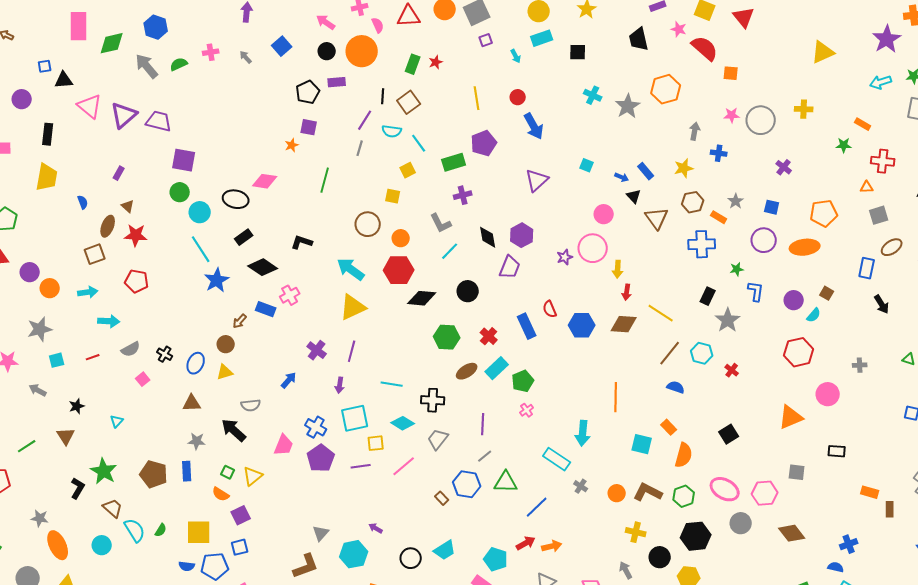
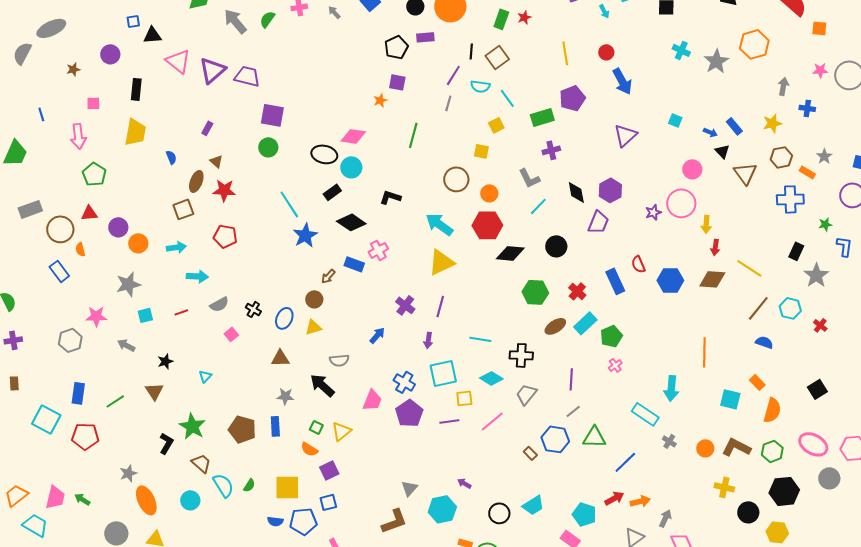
green semicircle: (179, 64) -> (267, 19), turned -30
cyan circle: (200, 212) -> (351, 167), moved
gray star: (40, 518) -> (128, 473), turned -30
gray arrow: (626, 570) -> (665, 518), moved, turned 54

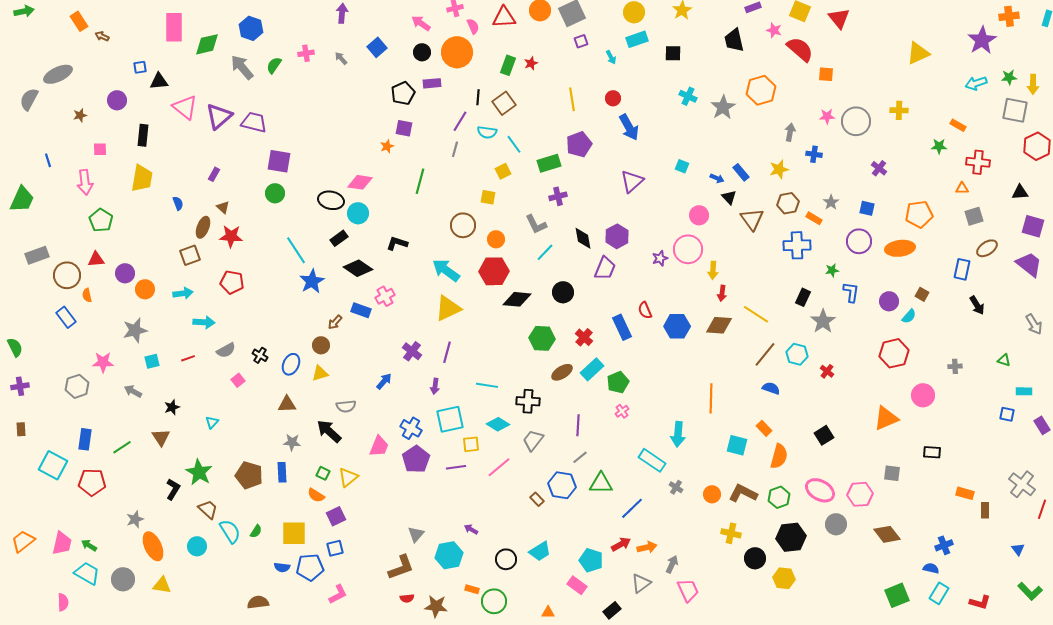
cyan trapezoid: (35, 525) -> (87, 573), moved

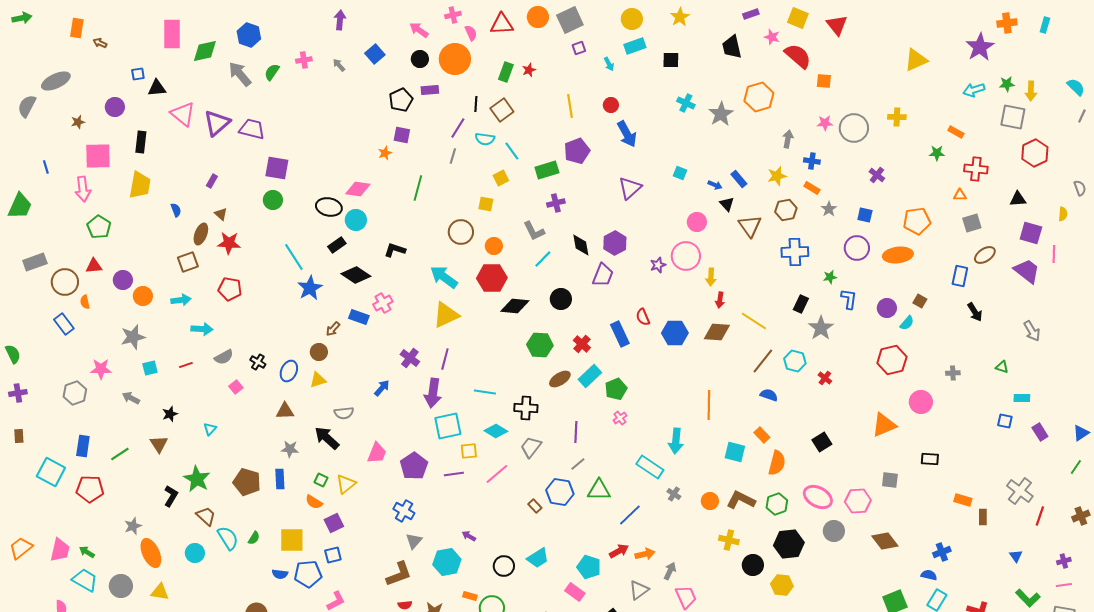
orange rectangle: (79, 21) -> (77, 28), turned 42
pink square: (100, 149) -> (98, 156), size x2.0
orange rectangle: (814, 218) -> (812, 188), moved
purple arrow: (435, 386) -> (433, 393), size x1.8
blue cross: (411, 428) -> (404, 511), moved

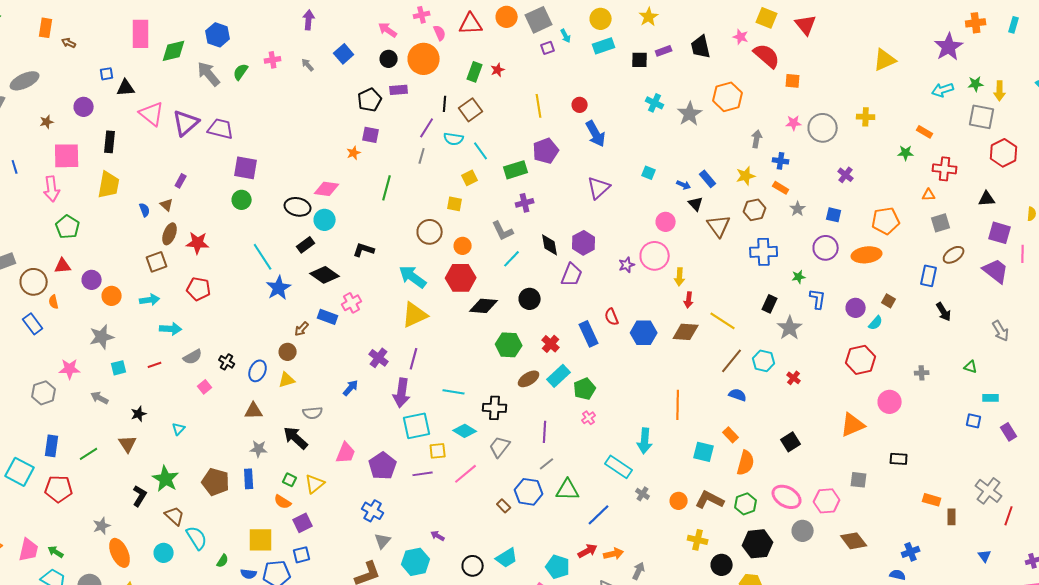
purple rectangle: (751, 14) -> (664, 51), moved
cyan arrow: (609, 64) -> (566, 36), moved
brown triangle: (221, 214) -> (167, 205), moved
green semicircle: (254, 538) -> (223, 561), moved

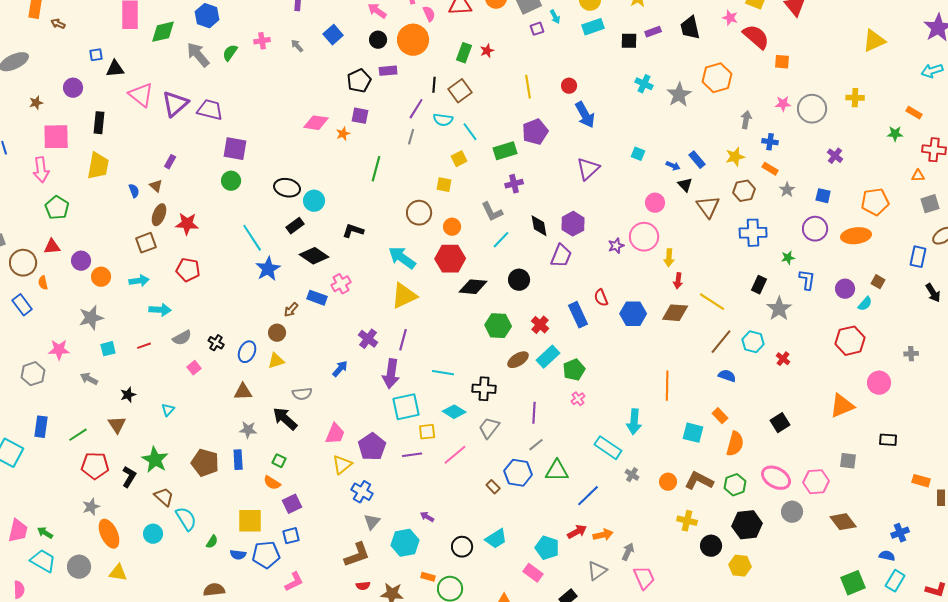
pink diamond: (327, 189) -> (316, 123), moved
yellow triangle: (315, 484) -> (342, 465), moved
red pentagon: (59, 489) -> (95, 466), moved

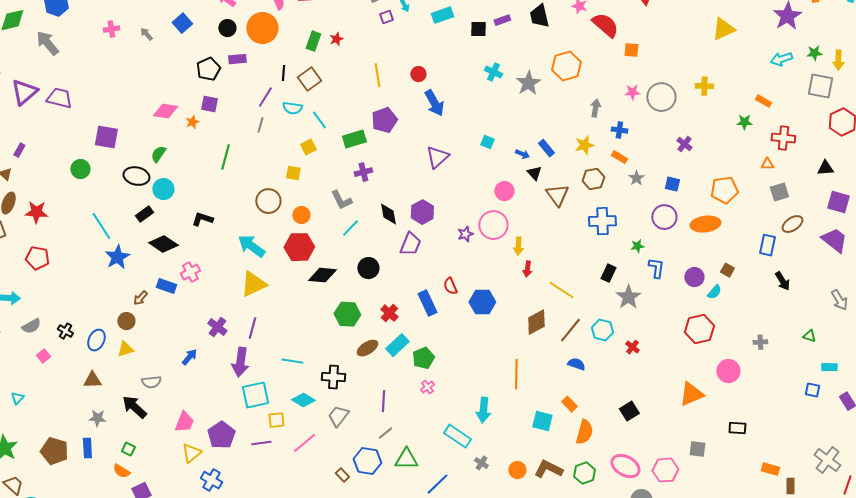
green semicircle: (230, 53) -> (158, 154), moved
purple square: (235, 149) -> (106, 137), moved
brown diamond: (675, 313) -> (536, 322), moved, turned -32

